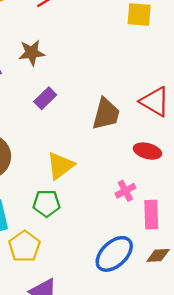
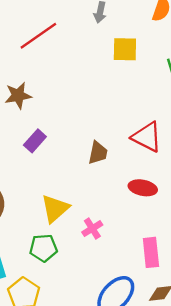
brown trapezoid: (106, 114) -> (98, 153), size x0.7
pink cross: (125, 191) -> (92, 229), moved

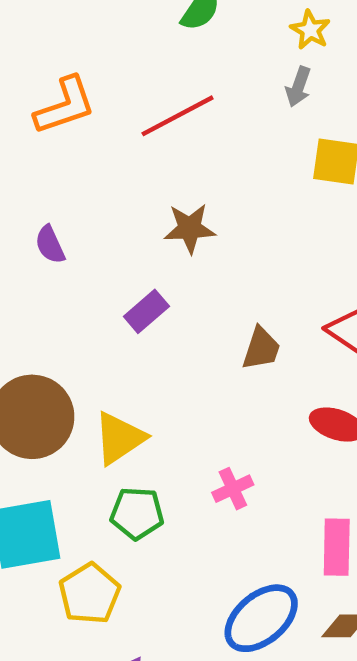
brown star: (18, 95) -> (190, 228), moved
yellow triangle: (55, 209) -> (119, 438), moved

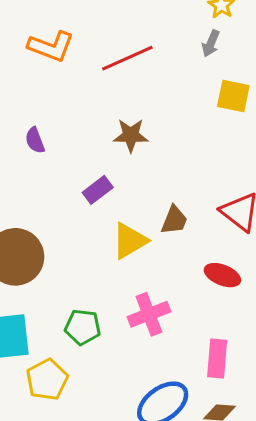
orange L-shape: (65, 106) -> (51, 46), turned 36
yellow triangle: (119, 438) -> (130, 241), moved
pink cross: (233, 489) -> (149, 314), size x1.5

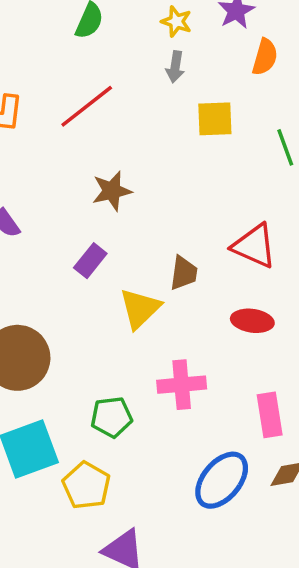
pink cross: (149, 314) -> (182, 385), turned 30

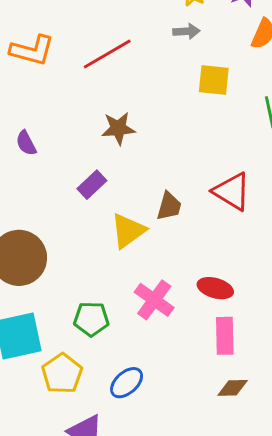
gray arrow: (175, 67) -> (187, 31), turned -110
red ellipse: (252, 321) -> (215, 288), moved
pink cross: (182, 385) -> (154, 300), turned 33
blue ellipse: (222, 480) -> (127, 383), moved, size x0.7

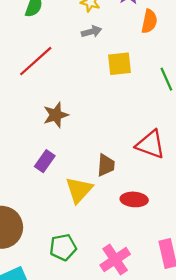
red ellipse: (215, 288) -> (134, 199), moved
pink cross: (154, 300) -> (115, 260), moved, turned 32
green pentagon: (91, 319) -> (63, 247), moved

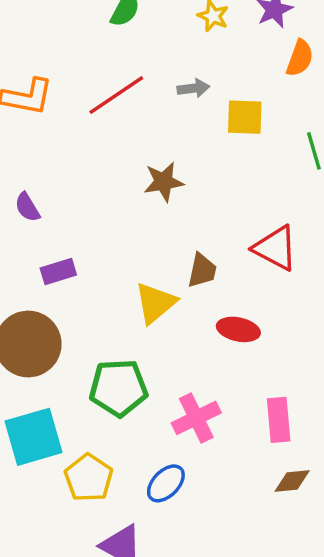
gray arrow: (92, 32) -> (193, 88), moved
brown star: (56, 115) -> (164, 182), moved
purple rectangle: (45, 161) -> (58, 272), moved, turned 30
green pentagon: (63, 247) -> (118, 388), size x1.4

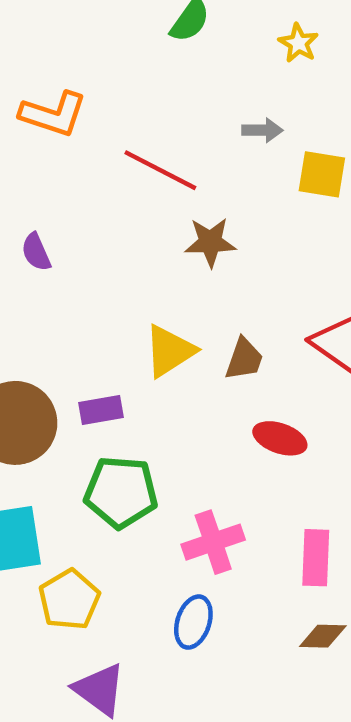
red line: (116, 95) -> (160, 170), moved, turned 54
purple rectangle: (58, 272) -> (101, 410), moved
yellow triangle: (155, 303) -> (170, 351), moved
blue ellipse: (166, 483) -> (193, 622), moved, turned -33

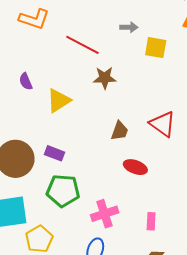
yellow triangle: (170, 351) -> (59, 100), moved
purple rectangle: (101, 410) -> (54, 153), turned 30
pink rectangle: (316, 558) -> (151, 221), size x0.7

